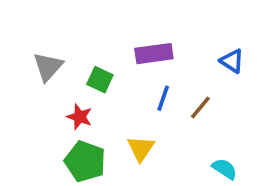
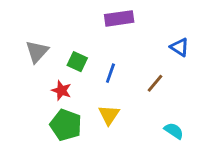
purple rectangle: (154, 54) -> (119, 18), moved
blue line: (163, 98) -> (110, 73), moved

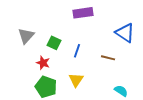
blue triangle: (180, 47) -> (125, 33), size x1.5
brown line: (155, 83) -> (108, 58), turned 64

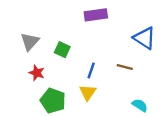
blue line: (77, 51) -> (91, 71), moved
red star: (43, 63) -> (37, 73), moved

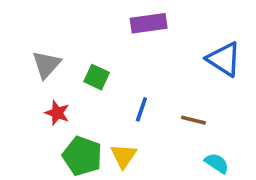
brown line: (125, 67) -> (193, 120), moved
yellow triangle: (88, 93) -> (124, 156), moved

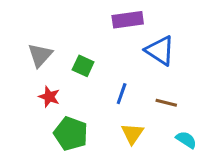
blue triangle: (224, 59) -> (160, 51), moved
yellow triangle: (124, 156) -> (132, 134), moved

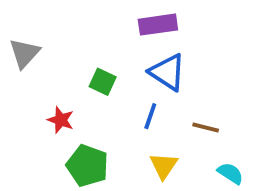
blue triangle: (160, 51) -> (167, 72), moved
gray triangle: (40, 55) -> (24, 53), moved

